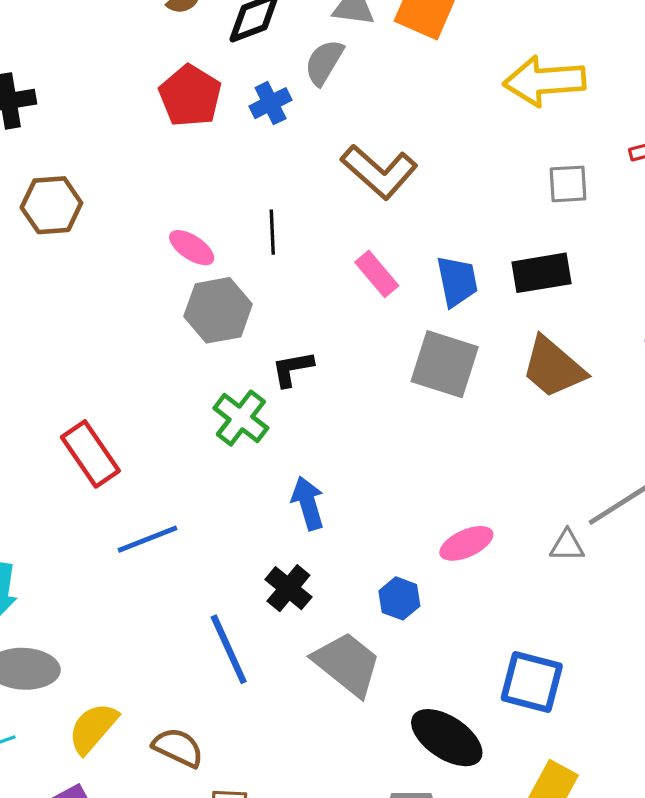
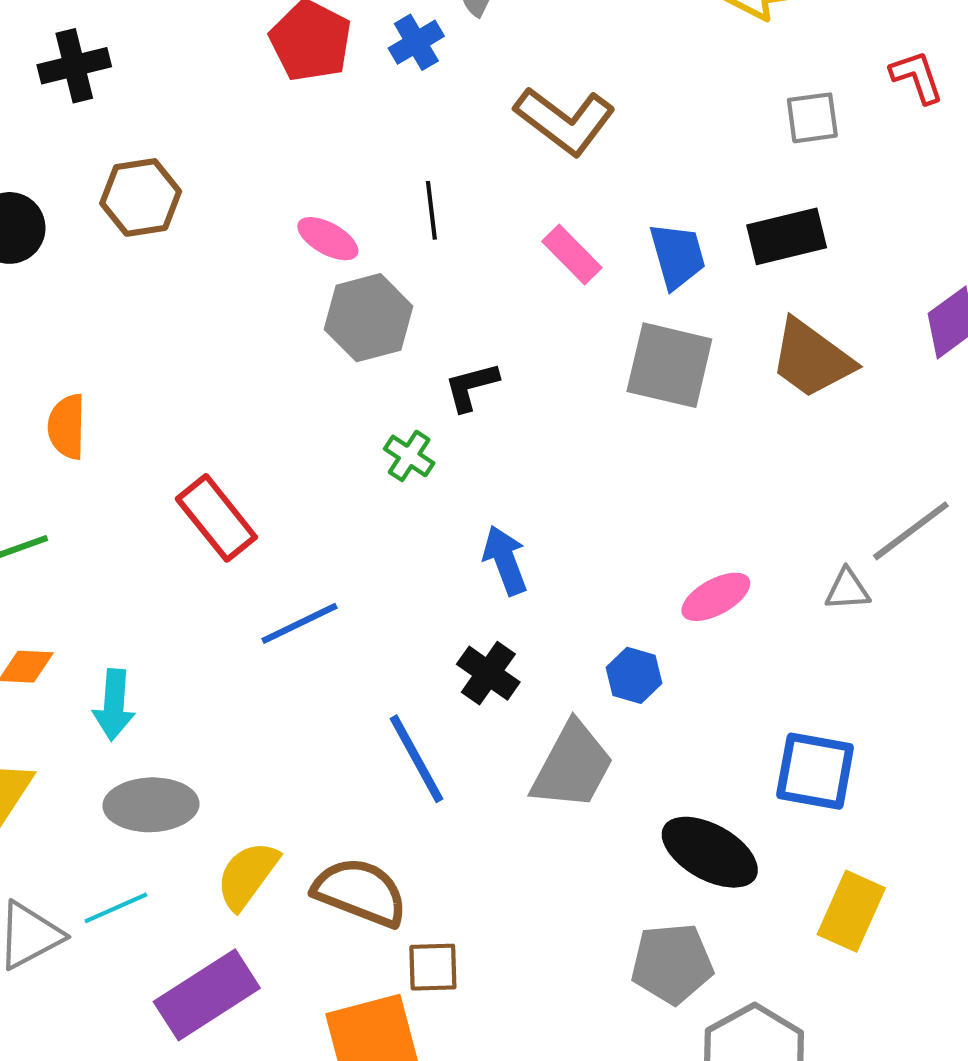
green cross: (241, 418) -> (409, 456), size x0.7
gray trapezoid: (347, 664) -> (572, 766), turned 84
brown semicircle: (178, 748) -> (360, 892), size x1.4

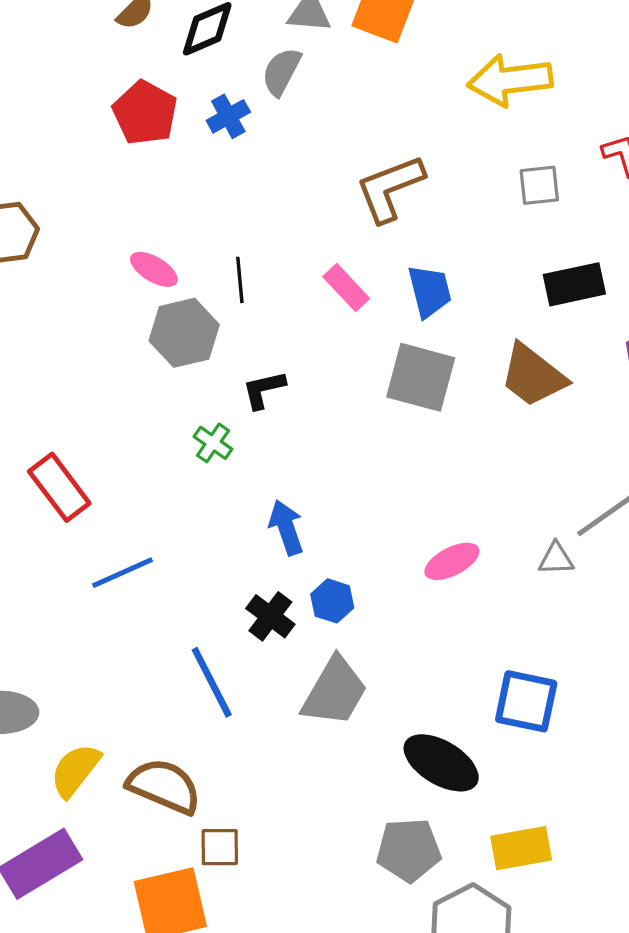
brown L-shape: (565, 121) -> (390, 188), moved, turned 120
black line: (431, 210) -> (240, 280), moved
black rectangle: (787, 236) -> (574, 284), moved
blue hexagon: (634, 675) -> (332, 601), moved
yellow rectangle: (851, 911) -> (521, 848), moved, turned 54

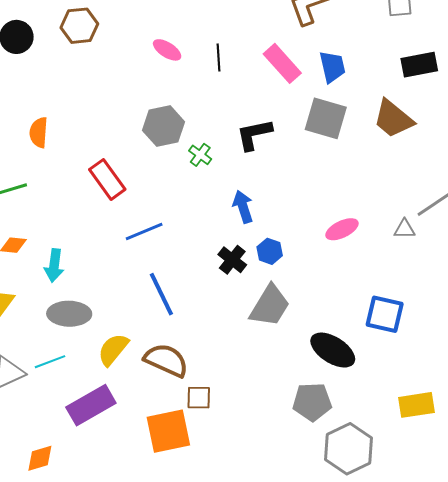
pink rectangle: (346, 288) -> (282, 63), size x1.4
gray hexagon: (184, 333) -> (163, 126), moved
black L-shape: (264, 390) -> (254, 134), moved, size x1.4
blue line: (212, 682) -> (161, 294), moved
yellow rectangle: (521, 848) -> (417, 405), moved

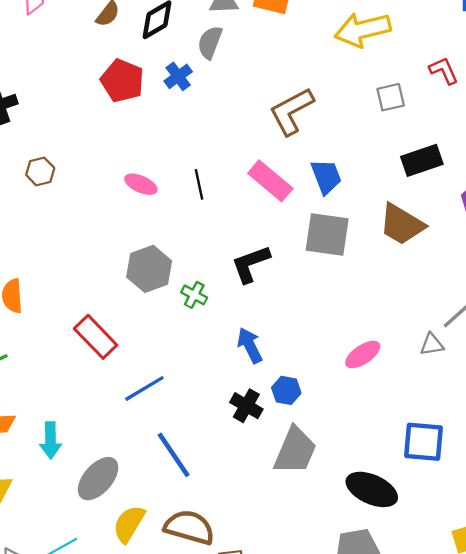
brown hexagon: (79, 26) -> (40, 171), size x0.7
gray ellipse: (69, 314) -> (98, 479), moved, turned -42

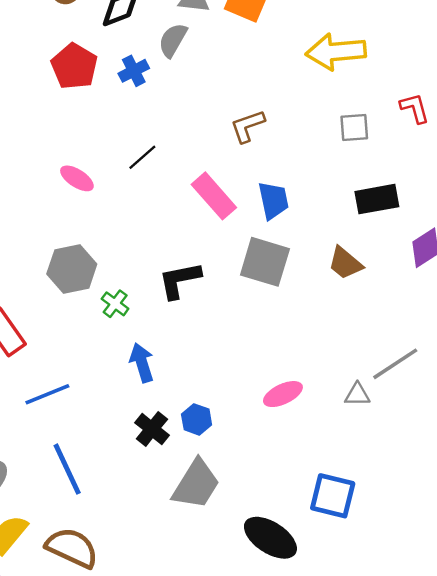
brown L-shape: (291, 111) -> (248, 126), size x0.7
black line: (199, 184) -> (142, 157), moved, turned 52
brown trapezoid: (402, 224) -> (345, 263), size x0.7
blue arrow: (250, 345) -> (142, 363), moved

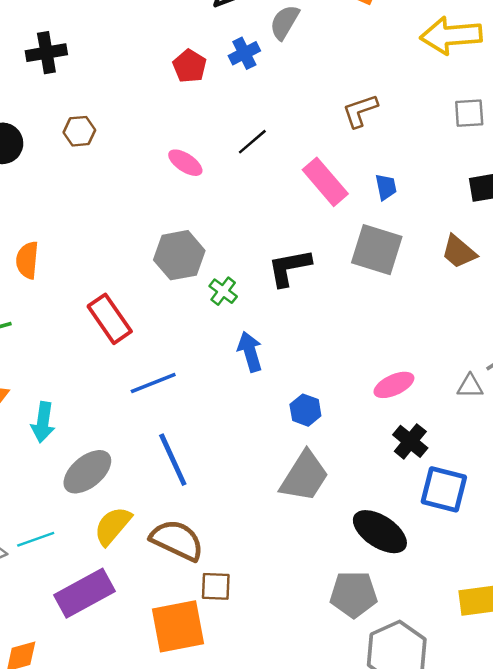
red pentagon: (74, 66) -> (190, 66), moved, size x0.7
blue trapezoid: (273, 200) -> (386, 187), size x0.7
black cross: (152, 429) -> (410, 441), moved

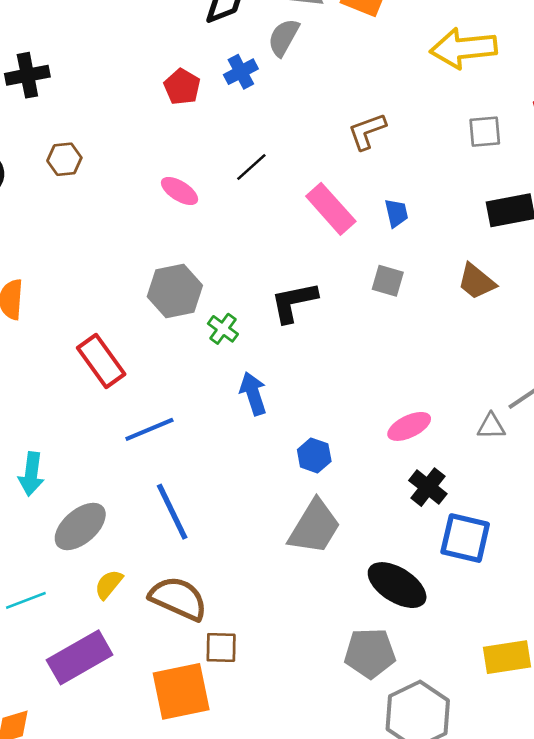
gray square: (377, 250) -> (388, 281), size x0.6
yellow semicircle: (113, 526) -> (109, 584), size x0.7

